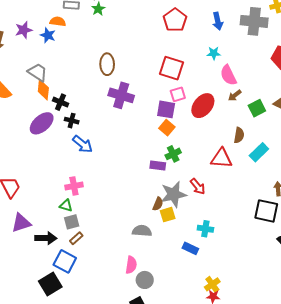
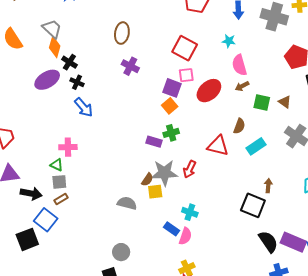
purple cross: (121, 95) -> (130, 66), size x0.7
green square: (257, 108) -> (262, 102), turned 30
red arrow: (198, 186) -> (190, 169), turned 54
pink semicircle: (131, 265) -> (185, 236), moved

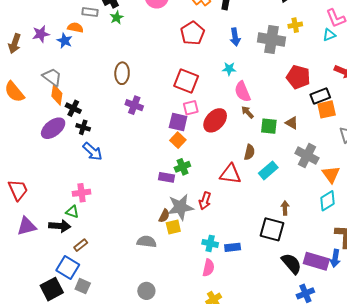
brown arrow: (242, 86) -> (247, 112), turned 80
gray square: (59, 182) -> (83, 286), moved, turned 35
black arrow: (31, 193) -> (60, 226), moved
blue rectangle: (172, 229) -> (233, 247), moved, turned -35

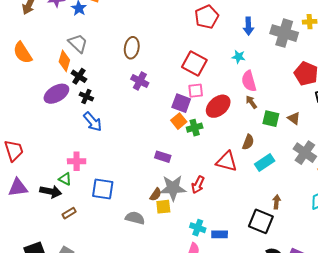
gray trapezoid: (52, 77) -> (78, 43), moved
green cross: (182, 167) -> (195, 128), moved
blue square: (68, 267) -> (103, 189), moved, turned -30

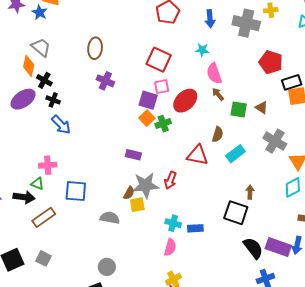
brown rectangle: (69, 213) -> (44, 217), size x1.6

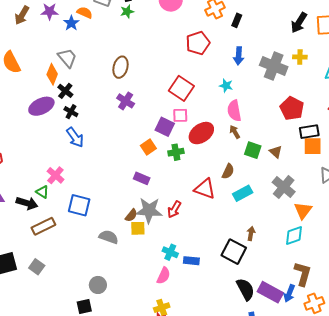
orange square: (147, 118) -> (148, 147), moved
pink cross: (48, 165) -> (55, 175), turned 36

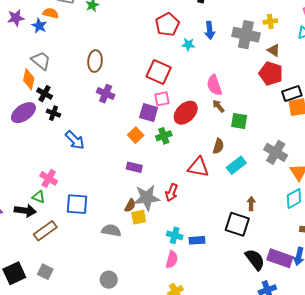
cyan star: (226, 86) -> (188, 44), moved
blue arrow: (75, 137) -> (75, 140), moved
brown triangle: (276, 152) -> (274, 50), moved

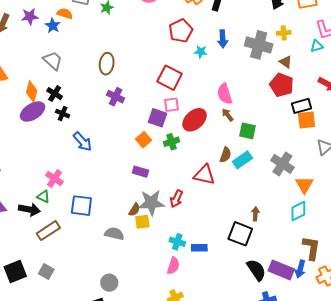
orange diamond: (29, 79) -> (32, 91), moved
cyan rectangle: (236, 165) -> (242, 160), moved

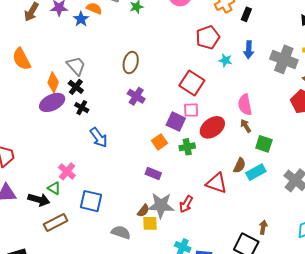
gray trapezoid: (53, 61) -> (76, 66), moved

